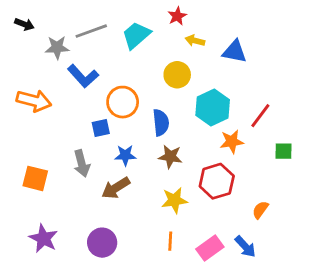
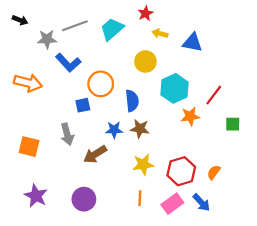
blue star: (125, 155) -> (114, 130), moved
red hexagon: (217, 181) -> (181, 171), moved

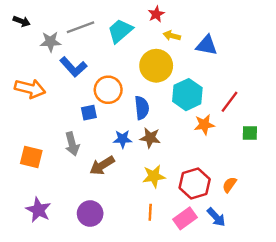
yellow circle: (145, 62) -> (156, 66), size x1.4

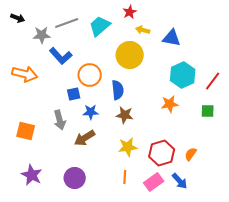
cyan hexagon: (187, 95) -> (183, 75), moved
red line: (229, 102) -> (213, 81), moved
blue star: (123, 139) -> (91, 112), moved

